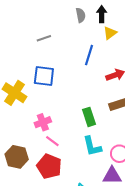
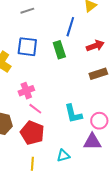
green rectangle: (89, 117) -> (59, 50), moved

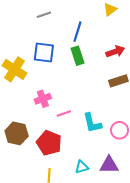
blue line: (70, 27) -> (77, 32), moved
pink line: (35, 109) -> (64, 113), moved, turned -56
purple triangle: (92, 142) -> (109, 165), moved

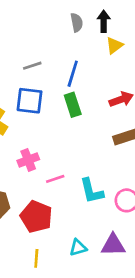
gray line: (44, 15) -> (32, 66), moved

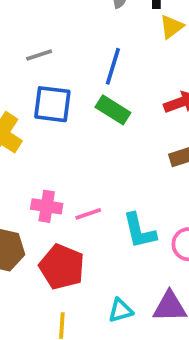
gray line: (32, 66) -> (39, 55), moved
green rectangle: (73, 105) -> (113, 110), turned -40
pink cross: (28, 160) -> (47, 206), moved, turned 30

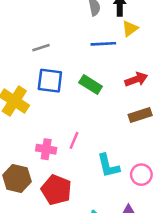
blue line: (113, 66) -> (103, 44), moved, turned 70
pink line: (88, 214) -> (74, 140), moved, turned -48

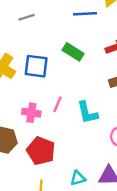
blue square: (50, 81) -> (36, 66), moved
cyan L-shape: (108, 166) -> (87, 113), moved

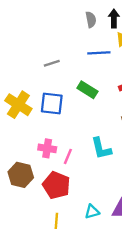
gray line: (27, 17) -> (52, 63), moved
pink line: (58, 104) -> (68, 156), moved

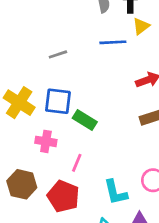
green rectangle: (87, 90) -> (85, 120), moved
pink cross: (47, 148) -> (46, 141), moved
cyan L-shape: (101, 148) -> (116, 192), moved

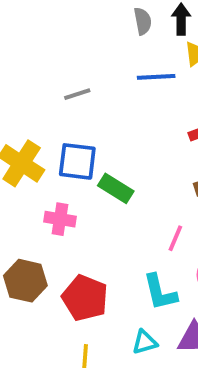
pink line: (77, 163) -> (175, 238), moved

